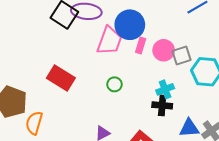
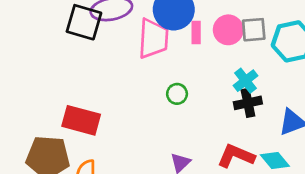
gray square: (181, 55) -> (254, 30), turned 30
red rectangle: (61, 78) -> (81, 120), moved

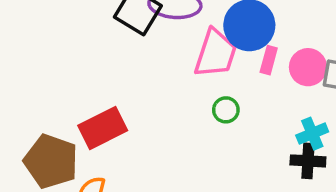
green circle: (177, 94) -> (226, 110), moved
red rectangle: (81, 120) -> (103, 128), turned -57

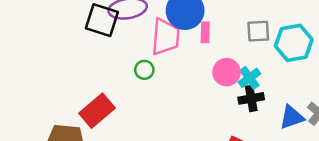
pink circle: (308, 67) -> (227, 72), moved
green circle: (226, 110) -> (144, 70), moved

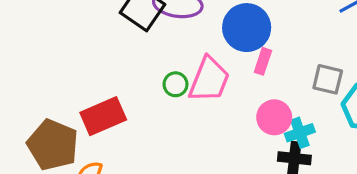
pink trapezoid: (165, 37) -> (209, 80), moved

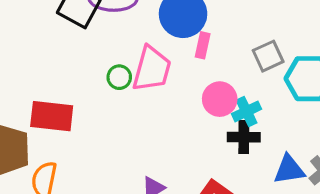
gray square: (328, 79) -> (268, 56), turned -32
red rectangle: (103, 116) -> (52, 116), turned 36

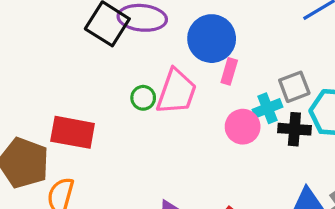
cyan cross: (246, 111) -> (267, 108), moved
black cross: (244, 137) -> (294, 129), moved

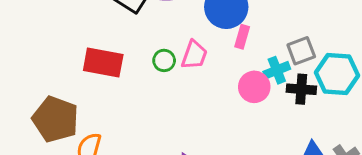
pink trapezoid: (176, 92) -> (194, 55), size x0.7
red rectangle: (73, 132) -> (103, 63), moved

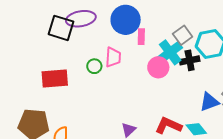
cyan cross: (277, 70) -> (170, 52), size x1.4

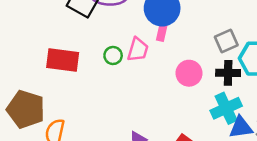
pink rectangle: (141, 37) -> (162, 31), moved
cyan cross: (170, 52) -> (226, 108), moved

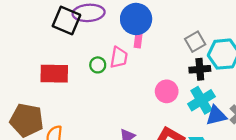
pink circle: (189, 73) -> (167, 91), moved

